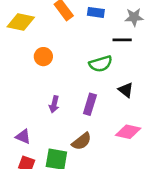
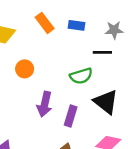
black triangle: (126, 90) -> (106, 102), size x1.6
purple arrow: (54, 104) -> (45, 104), moved, size x1.5

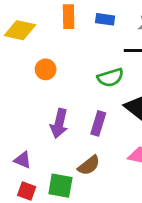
orange rectangle: (45, 23) -> (69, 17), turned 36
purple arrow: (45, 104) -> (59, 123), moved

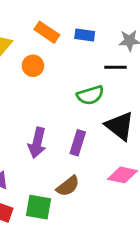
orange rectangle: (69, 17) -> (47, 32), turned -55
orange circle: (46, 69) -> (33, 66), moved

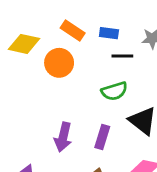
orange circle: (33, 66) -> (59, 63), size x1.4
black line: (116, 67) -> (122, 56), moved

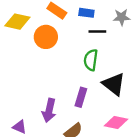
green semicircle: (114, 91) -> (91, 60), turned 115
purple arrow: (63, 137) -> (49, 110), moved

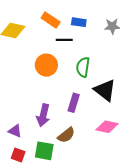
black line: (97, 31) -> (64, 40), moved
orange circle: (46, 37) -> (46, 65), moved

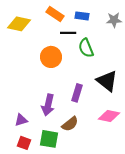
green semicircle: (83, 67) -> (86, 48), moved, turned -30
purple triangle: (15, 131) -> (21, 120), turned -40

